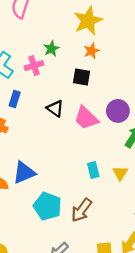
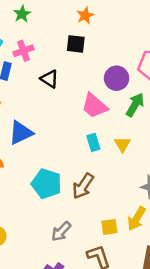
green star: (51, 49) -> (22, 14), moved
pink cross: (34, 66) -> (23, 51), moved
pink trapezoid: (86, 118) -> (95, 106), moved
blue triangle: (24, 173) -> (21, 133), moved

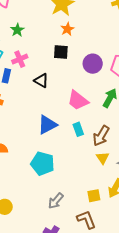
purple circle: (117, 78) -> (93, 64), moved
blue triangle: (21, 133) -> (47, 125), moved
yellow triangle: (122, 144) -> (103, 158), moved
brown arrow: (83, 186) -> (101, 136), moved

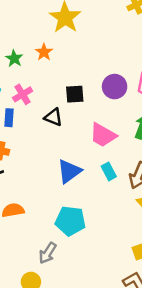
orange star: (67, 29) -> (44, 52), moved
black square: (61, 52) -> (75, 94), moved
gray arrow: (56, 201) -> (48, 253), moved

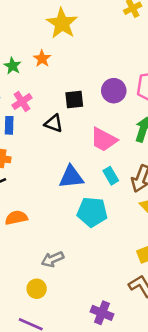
blue triangle: (69, 171) -> (71, 177), turned 32
cyan pentagon: (70, 221) -> (92, 212), moved
gray arrow: (48, 253) -> (52, 259), turned 35

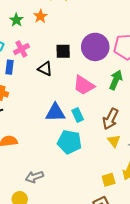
purple circle: (114, 91) -> (95, 47), size x1.4
cyan rectangle: (111, 176) -> (78, 115), moved

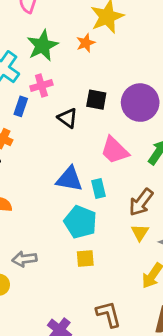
orange star: (40, 16) -> (86, 43), moved
green star: (16, 20) -> (42, 46), size x1.6
yellow square: (109, 180) -> (85, 259), moved

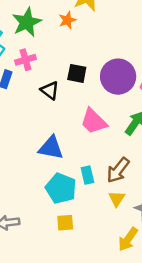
cyan rectangle: (99, 188) -> (87, 175), moved

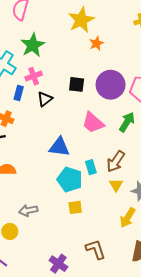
orange star: (67, 20) -> (96, 43), moved
black triangle: (50, 90) -> (45, 99), moved, turned 49

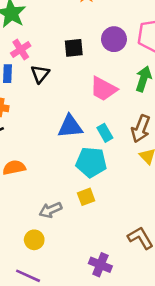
purple circle: (111, 85) -> (114, 39), size x0.7
cyan rectangle: (91, 167) -> (105, 133), moved
yellow square: (75, 207) -> (86, 197), moved

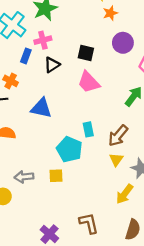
purple circle: (114, 39) -> (123, 43), moved
pink trapezoid: (103, 89) -> (89, 82), moved
blue triangle: (70, 126) -> (41, 108), moved

